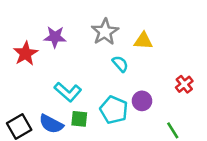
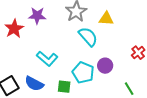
cyan semicircle: (120, 64) -> (88, 37), size x1.5
green square: (79, 119) -> (64, 87), moved

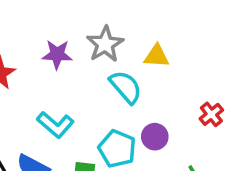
purple star: (37, 16) -> (57, 54), moved

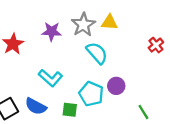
yellow triangle: (157, 56) -> (109, 22), moved
red cross: (211, 114) -> (156, 45), moved

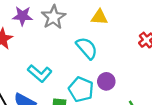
gray star: (83, 25) -> (53, 17), moved
purple star: (52, 31) -> (23, 16), moved

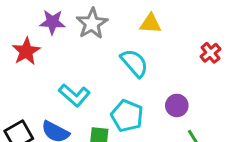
purple circle: (106, 81) -> (177, 105), moved

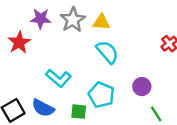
yellow triangle: (150, 24) -> (101, 22), moved

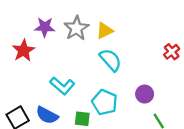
yellow triangle: (101, 22) -> (105, 31), turned -30

